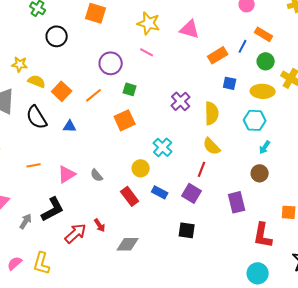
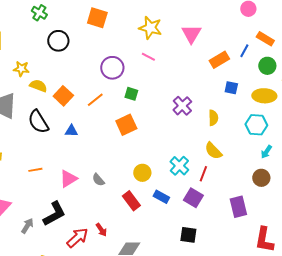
pink triangle: (190, 29) -> (191, 34), turned 45
yellow semicircle: (212, 113) -> (213, 118), size x0.7
cyan cross: (163, 147) -> (179, 166), moved

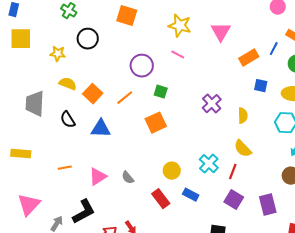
yellow star: (21, 69) -> (58, 54), moved
black semicircle: (38, 122) -> (68, 120), size x0.7
blue triangle: (71, 131) -> (101, 129), size x1.5
purple square: (193, 198) -> (234, 200), moved

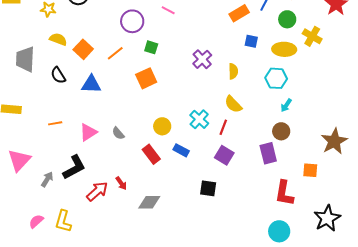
purple rectangle: (268, 205) -> (268, 153), moved

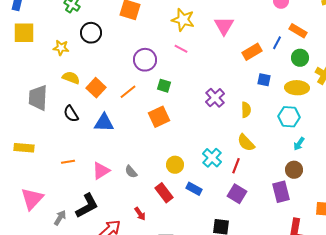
red arrow: (121, 183) -> (140, 214), moved

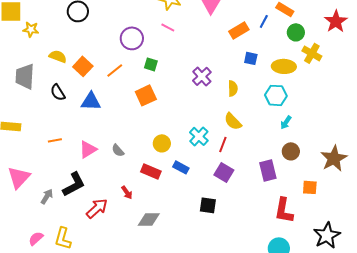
yellow star: (61, 48) -> (31, 29), moved
green circle: (300, 58) -> (296, 32), moved
brown circle: (294, 170) -> (291, 151), moved
red rectangle: (164, 193) -> (151, 171), turned -30

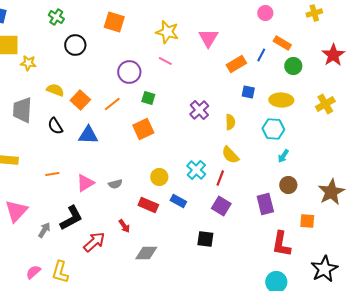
yellow cross: (312, 53) -> (325, 104), moved, turned 30
gray semicircle: (118, 150) -> (115, 184), turned -64

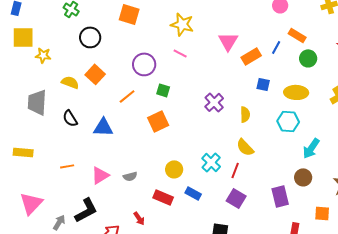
pink triangle: (208, 38) -> (228, 41), moved
orange square: (80, 100) -> (95, 74), moved
cyan arrow: (283, 156) -> (311, 148), moved, size x1.5

